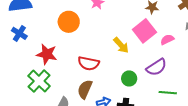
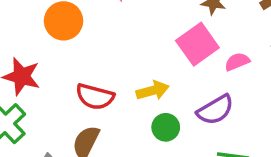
yellow arrow: (121, 45) -> (153, 91), moved, turned -66

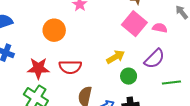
pink semicircle: (237, 62) -> (160, 28), turned 48
red semicircle: (95, 97) -> (70, 67), moved

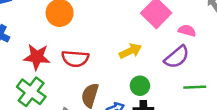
pink semicircle: (160, 28) -> (187, 31), moved
green circle: (129, 76) -> (140, 86), moved

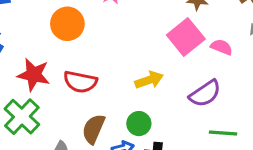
pink semicircle: (187, 31) -> (222, 47), moved
green circle: (140, 86) -> (139, 124), moved

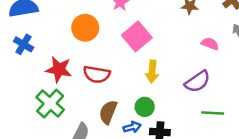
pink square: (186, 37) -> (137, 36), moved
yellow arrow: (149, 80) -> (152, 72), turned 115

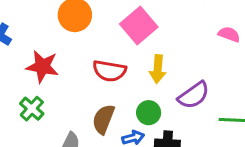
red semicircle: (97, 74) -> (109, 71), moved
purple semicircle: (197, 82) -> (194, 95), moved
green cross: (50, 103) -> (32, 109), size x0.7

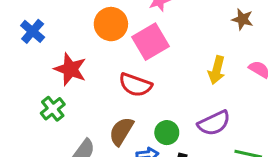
pink square: (139, 26) -> (151, 42), moved
yellow arrow: (158, 69) -> (217, 70), moved

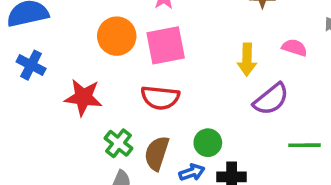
pink square: (151, 42) -> (166, 45), turned 33
green cross: (53, 109) -> (118, 143), moved
purple semicircle: (214, 123) -> (271, 99), moved

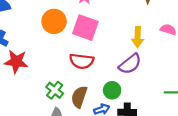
pink square: (166, 45) -> (85, 28), turned 30
red star: (83, 97) -> (16, 62), moved
purple semicircle: (271, 99) -> (130, 64), moved

